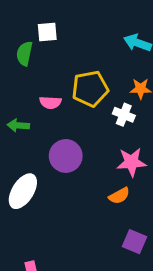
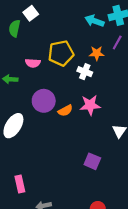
white square: (47, 32) -> (31, 13), turned -32
orange semicircle: (119, 196) -> (65, 111), moved

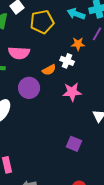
yellow pentagon: (61, 53) -> (42, 22), moved
pink semicircle: (33, 63) -> (19, 53), size x1.5
orange semicircle: (65, 111) -> (49, 70), moved

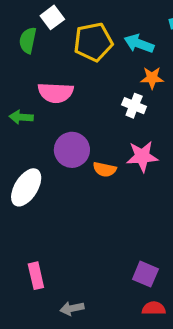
cyan arrow: (76, 14) -> (139, 44), moved
orange semicircle: (49, 70) -> (105, 169), moved, turned 40
purple square: (74, 144) -> (145, 274), moved

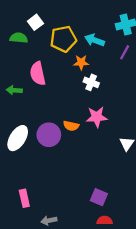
green semicircle: (28, 40) -> (19, 38), turned 84
orange star: (152, 78) -> (81, 62), moved
pink semicircle: (56, 93) -> (38, 73), turned 75
purple circle: (72, 150) -> (49, 135), moved

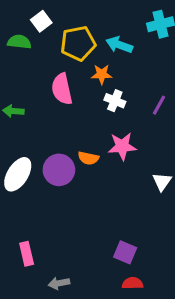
purple line: (125, 52) -> (159, 105), moved
pink semicircle: (38, 73) -> (62, 89), moved

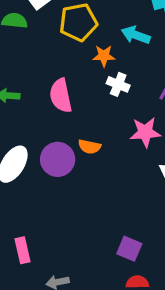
cyan arrow: (119, 45) -> (136, 35), moved
pink semicircle: (62, 89) -> (61, 96), moved
pink star: (122, 146) -> (145, 132), moved

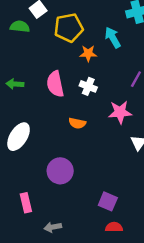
cyan arrow: (136, 35) -> (113, 38), turned 40
white cross: (118, 84) -> (88, 86), moved
purple circle: (58, 159) -> (60, 171), moved

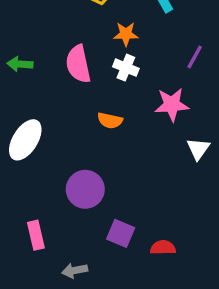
orange star: (88, 53) -> (126, 34), moved
purple square: (108, 201) -> (121, 233), moved
red semicircle: (114, 227) -> (163, 248), moved

